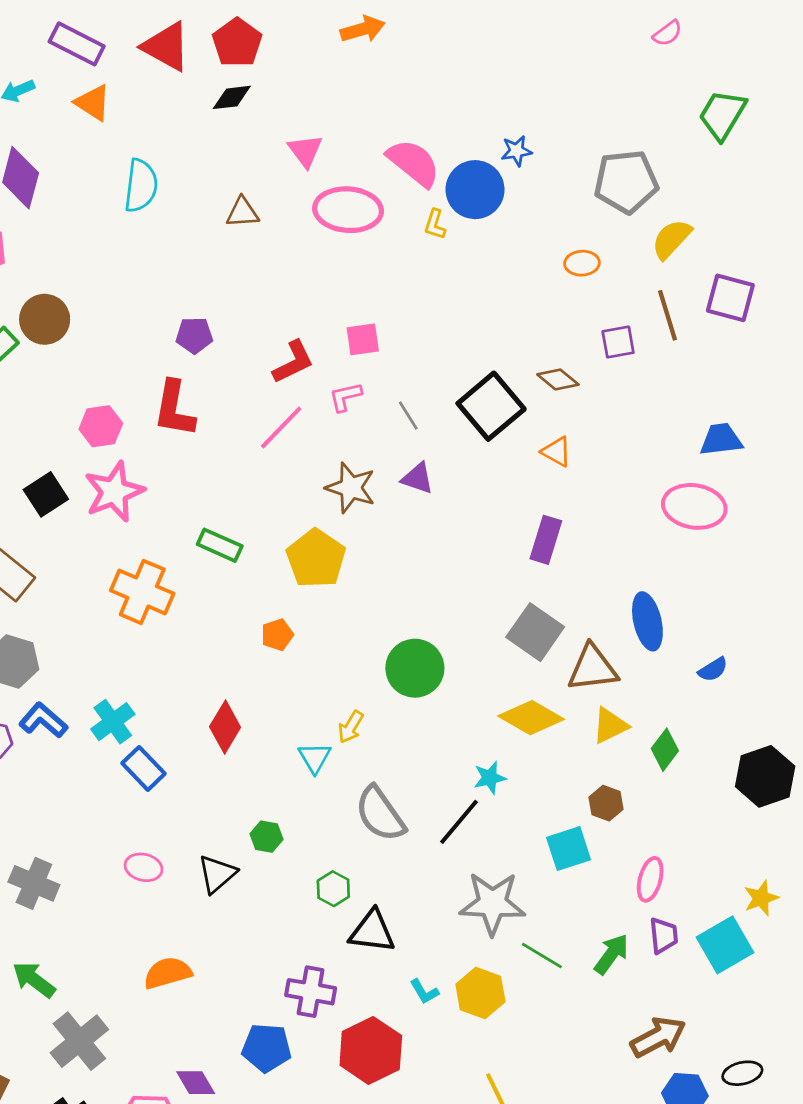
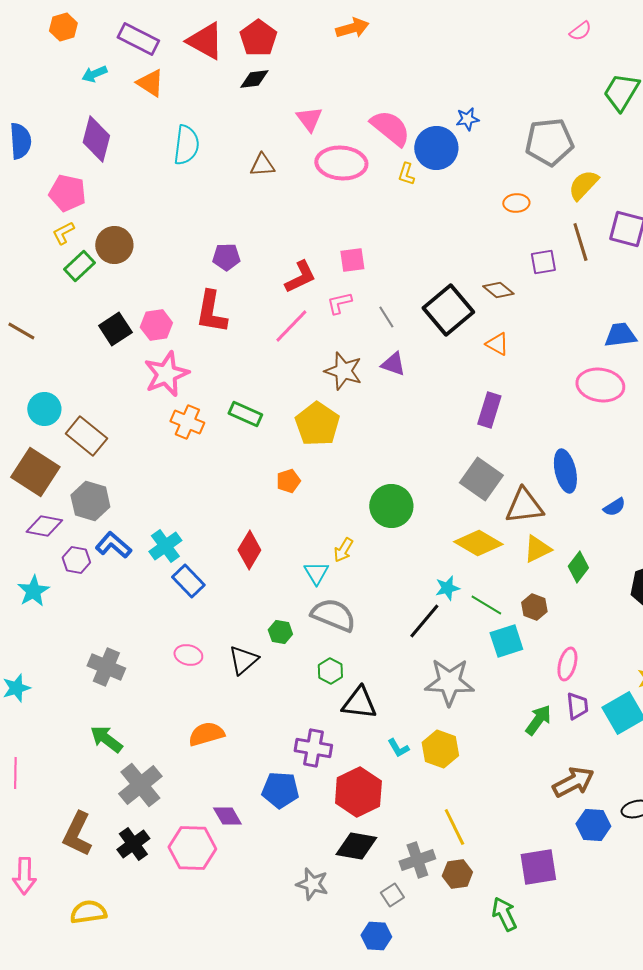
black square: (46, 494) -> (115, 329), moved
orange cross: (142, 592) -> (187, 422), moved, size x0.7
gray semicircle: (380, 814) -> (333, 615), moved, turned 147
green line: (542, 956) -> (486, 605), moved

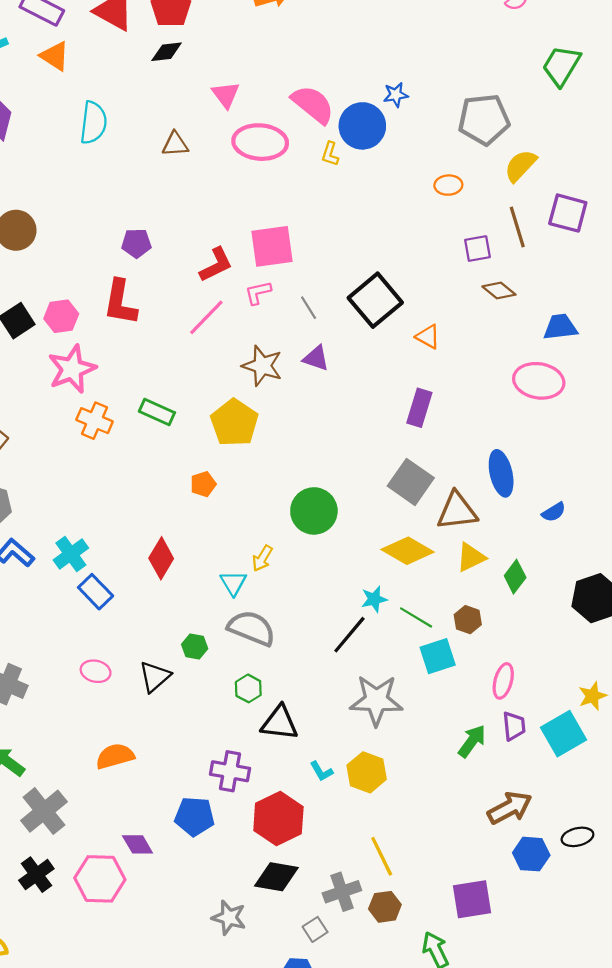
pink square: (352, 260) -> (272, 246), size x1.6
brown diamond: (498, 290) -> (499, 290), moved

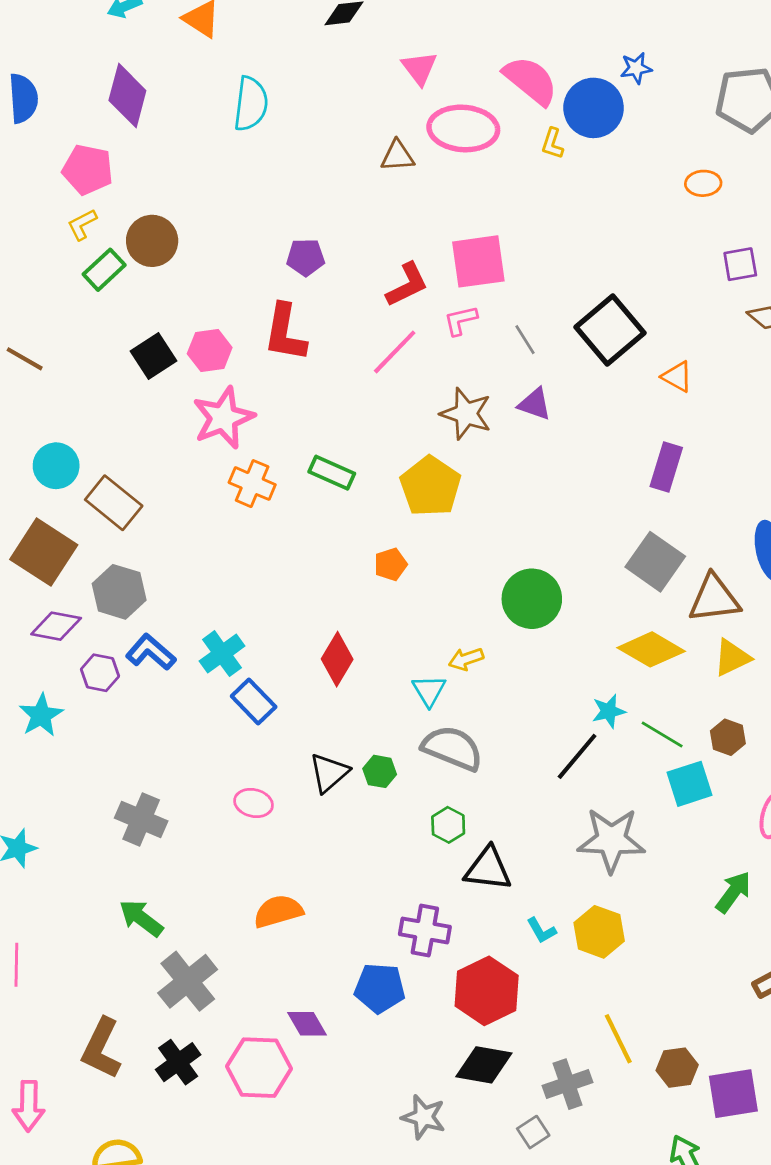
brown triangle: (175, 144) -> (397, 156), moved
yellow arrow: (262, 558) -> (466, 659), turned 40
black triangle: (155, 677) -> (329, 773), moved
brown hexagon: (385, 907) -> (677, 1068), moved

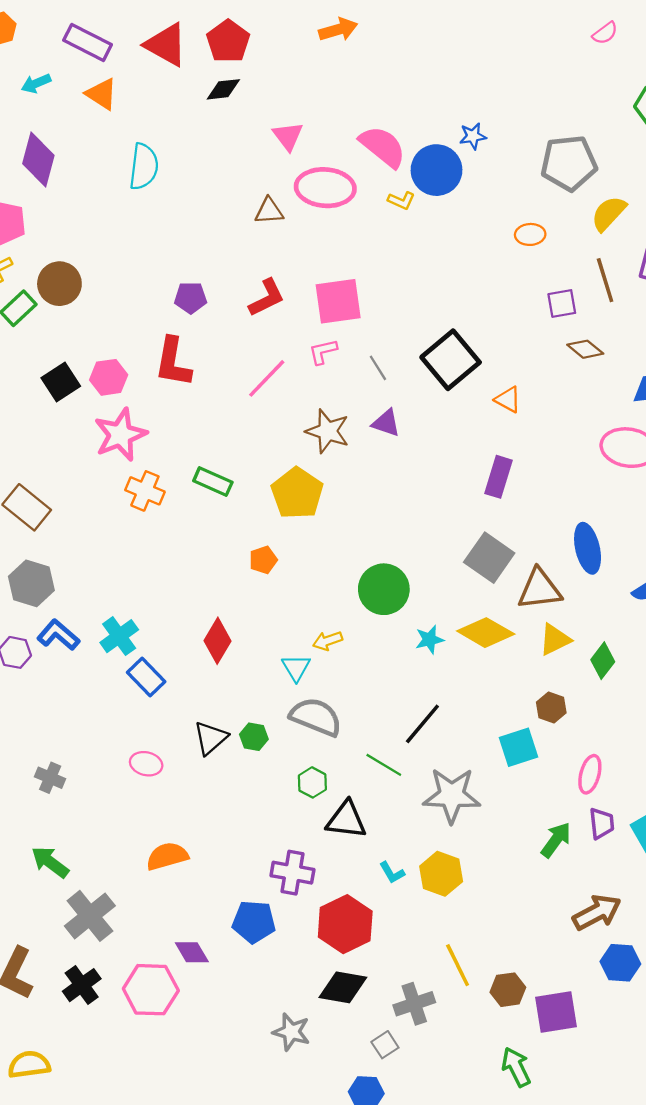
yellow L-shape: (552, 144) -> (401, 201), turned -84
red L-shape: (407, 285) -> (267, 298), moved
cyan star: (609, 711) -> (429, 640), moved
green line: (662, 734) -> (384, 765), moved
gray cross: (141, 819) -> (50, 778), size x0.7

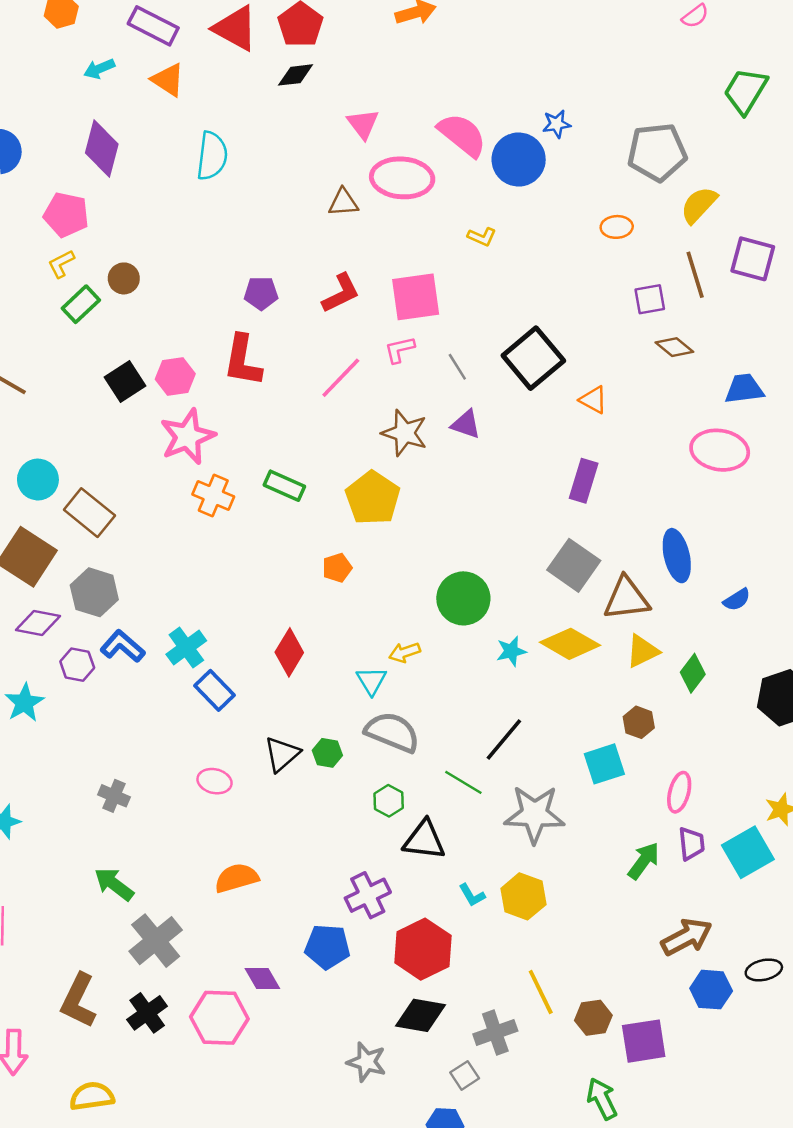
yellow L-shape: (401, 201) -> (482, 237), moved
brown circle: (59, 284) -> (124, 278), size x0.7
purple cross: (292, 873) -> (368, 895), turned -36

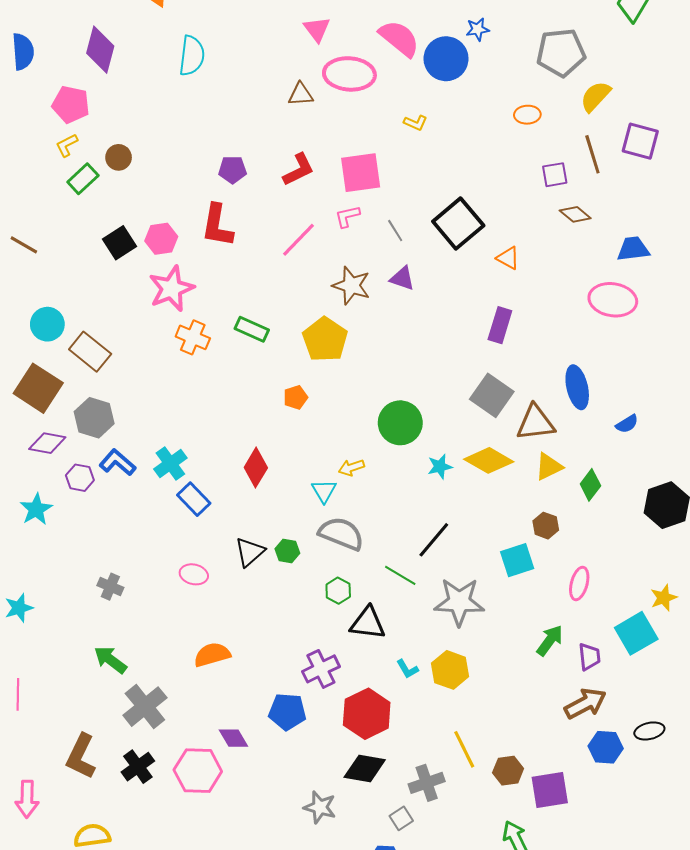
purple trapezoid: (691, 844) -> (589, 657), moved

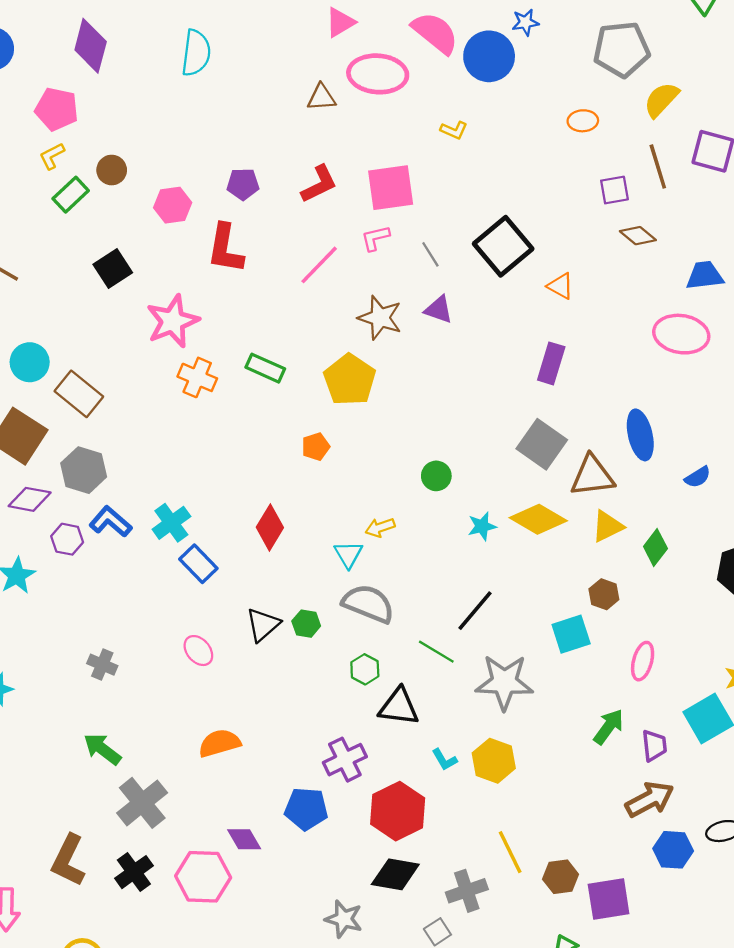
pink triangle: (317, 29) -> (340, 22), turned 36
pink hexagon: (161, 239) -> (173, 205), moved
green circle: (400, 423) -> (436, 476), size x0.6
pink ellipse: (194, 574) -> (198, 651), turned 36

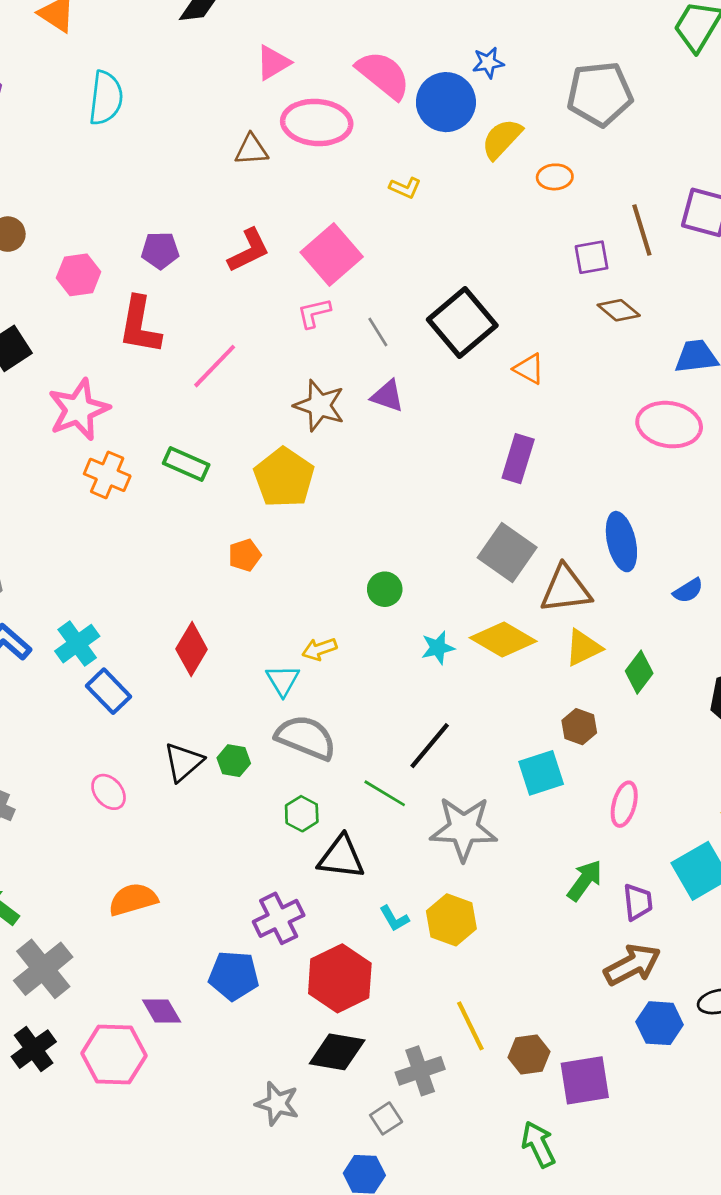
yellow semicircle: (661, 100) -> (502, 139), moved
pink square: (391, 188) -> (332, 254), turned -33
pink line: (319, 265) -> (215, 366), moved

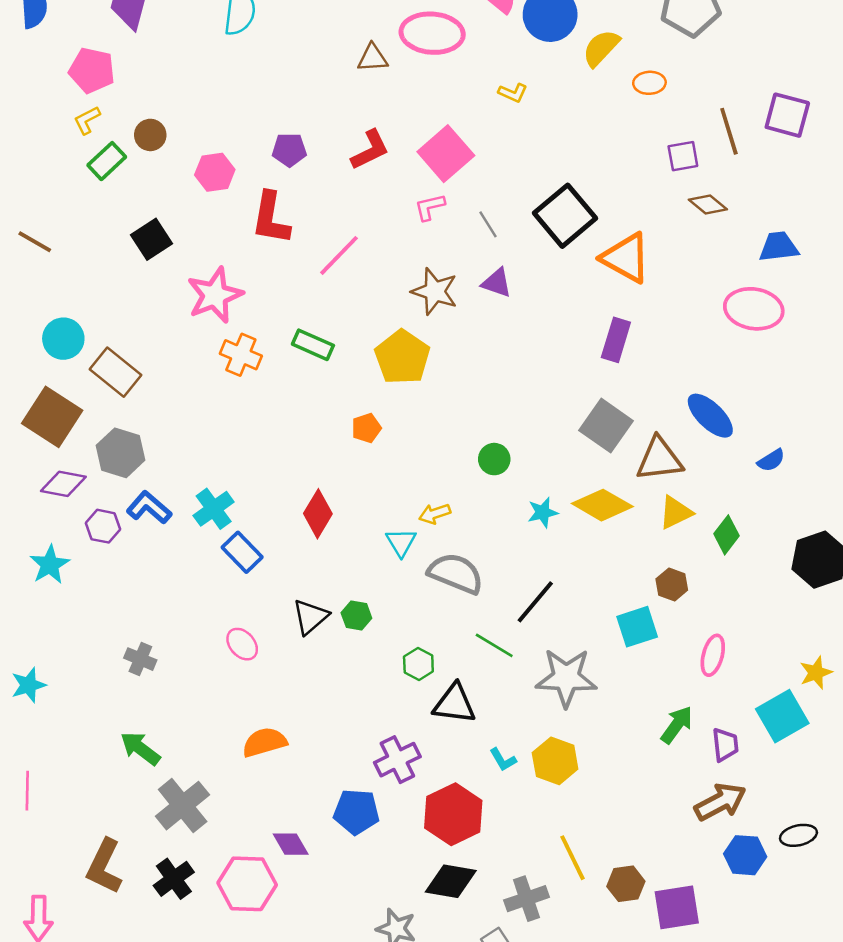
orange triangle: (529, 369) -> (626, 258), size x1.8
blue ellipse: (621, 542) -> (710, 416), turned -33
gray semicircle: (306, 737) -> (456, 573), moved

